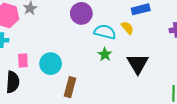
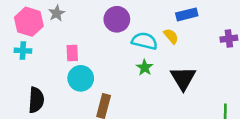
pink rectangle: (23, 61) -> (72, 53), moved

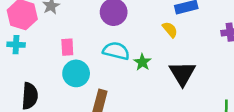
cyan semicircle: (145, 41) -> (116, 51), moved

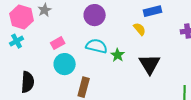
cyan cross: (16, 45) -> (17, 41), turned -32
pink rectangle: (67, 47) -> (58, 43), turned 64

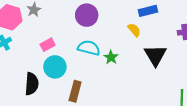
black triangle: (150, 64) -> (155, 55), moved
black semicircle: (28, 82) -> (32, 84), moved

